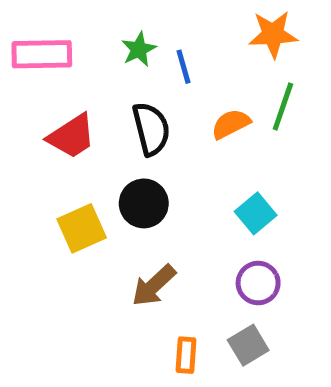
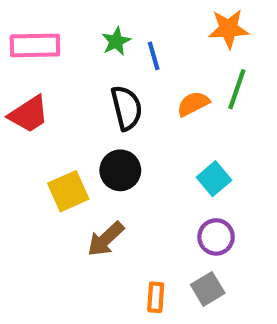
red trapezoid: (72, 136) -> (29, 114), moved
brown arrow: (154, 285) -> (106, 239), moved

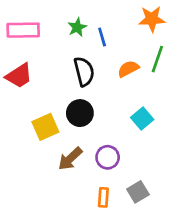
purple circle: (216, 237) -> (108, 157), moved

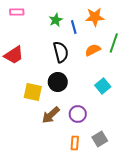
orange star: (152, 19) -> (95, 17), moved
pink rectangle: (23, 30) -> (17, 12), moved, size x0.6
yellow square: (45, 127) -> (33, 92), turned 36

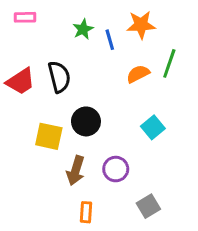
black semicircle: (61, 52) -> (59, 77), moved
brown arrow: (51, 115) -> (76, 171), turned -30
orange rectangle: (75, 143) -> (86, 212), moved

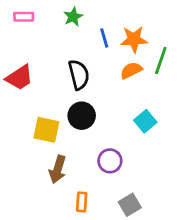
orange star: (141, 25) -> (134, 39), moved
green star: (83, 29) -> (73, 17), moved
black semicircle: (59, 77) -> (79, 75), moved
brown arrow: (76, 171) -> (58, 169), moved
gray square: (148, 206) -> (130, 205), moved

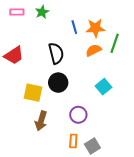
green star: (73, 17) -> (42, 12), moved
orange rectangle: (82, 202) -> (73, 141), moved

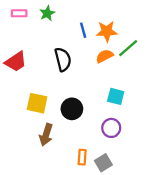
green line: (115, 43) -> (128, 48), turned 30
black circle: (58, 83) -> (72, 109), moved
cyan square: (104, 87) -> (116, 96), turned -35
purple circle: (78, 115) -> (111, 128), moved

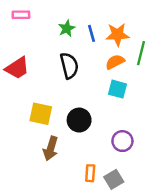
green star: (47, 13) -> (67, 28), moved
green line: (128, 48) -> (141, 53), turned -35
cyan square: (116, 96) -> (117, 89), moved

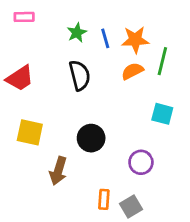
cyan square: (117, 89) -> (162, 114), moved
yellow square: (41, 114) -> (30, 132), moved

